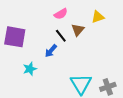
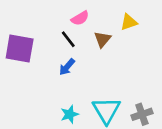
black line: (61, 36) -> (68, 39), moved
cyan star: (30, 69) -> (70, 114), moved

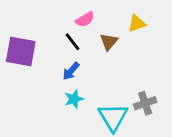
cyan star: (70, 114) -> (74, 99), moved
gray cross: (142, 114) -> (145, 103), moved

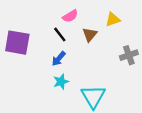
gray cross: (145, 103) -> (129, 55), moved

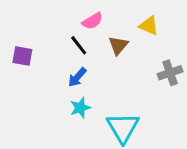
yellow triangle: (113, 19) -> (149, 26), turned 42
purple square: (17, 43) -> (22, 56), size x0.6

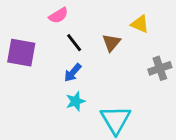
pink semicircle: (92, 21) -> (58, 15), moved
purple square: (22, 56) -> (21, 53), size x1.5

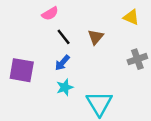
yellow triangle: (140, 24) -> (131, 17), moved
purple square: (21, 53) -> (22, 70), moved

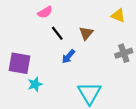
blue arrow: (62, 63) -> (68, 57), moved
cyan star: (65, 87) -> (35, 84), moved

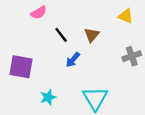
pink semicircle: (45, 12) -> (39, 13), moved
cyan star: (35, 84) -> (48, 97), moved

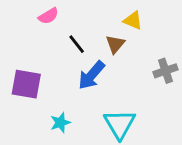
yellow triangle: (126, 16) -> (133, 20), moved
blue arrow: (73, 60) -> (91, 75), size x1.5

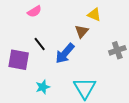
black line: (77, 44) -> (40, 44), moved

